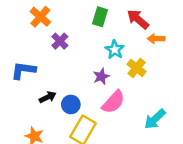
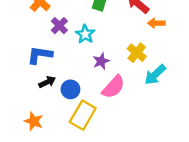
cyan star: (115, 50) -> (85, 34), moved
blue L-shape: (23, 70) -> (40, 55), moved
cyan arrow: (155, 119) -> (155, 75), moved

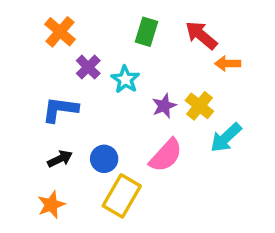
purple star: (101, 61) -> (164, 106), moved
black arrow: (47, 82) -> (60, 159), moved
orange star: (34, 121) -> (51, 205), turned 30

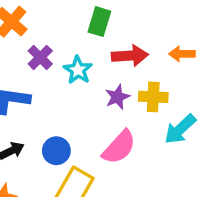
red arrow: (201, 35) -> (130, 56), moved, turned 136
yellow cross: (199, 106) -> (153, 97), turned -36

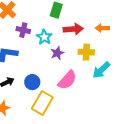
purple cross: (40, 57) -> (23, 30), turned -32
purple star: (117, 97) -> (57, 53), moved

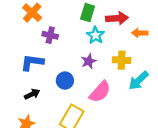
red arrow: (73, 29) -> (117, 18), moved
cyan star: (44, 37) -> (95, 35), moved
blue circle: (32, 82) -> (65, 81), moved

